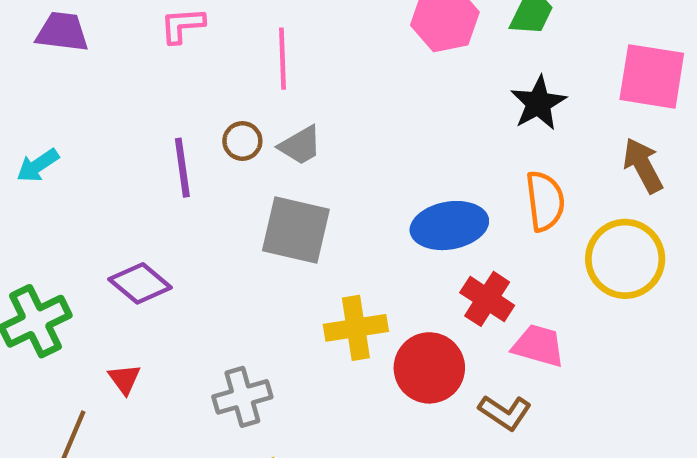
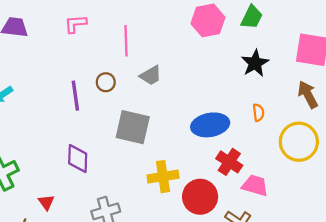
gray trapezoid: (300, 145) -> (151, 75), moved
orange semicircle: (545, 201) -> (258, 113), size x0.6
purple diamond: (140, 283) -> (78, 159), moved, turned 52

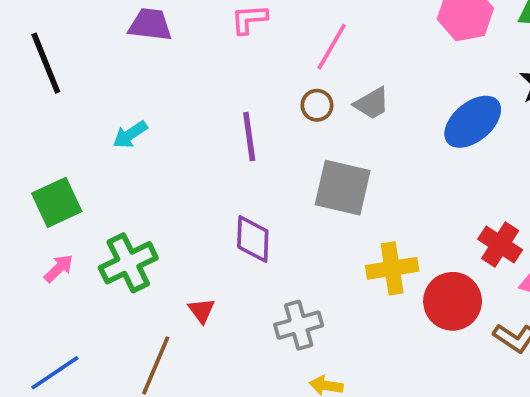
pink line: (126, 41) -> (332, 47), turned 32
brown circle: (106, 82) -> (317, 105), moved
blue ellipse: (210, 125) -> (473, 122), moved, turned -30

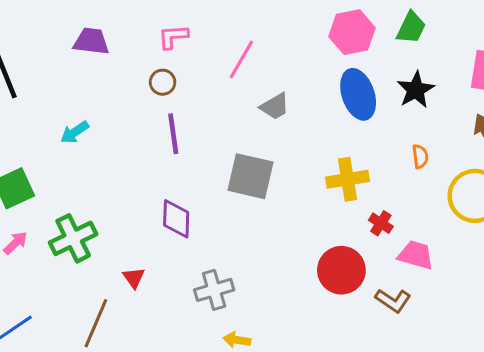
brown circle: (317, 105) -> (163, 82), moved
blue ellipse: (473, 122) -> (358, 94), moved, turned -69
red cross: (500, 245) -> (381, 223), size x0.7
yellow cross: (392, 268) -> (347, 179), moved

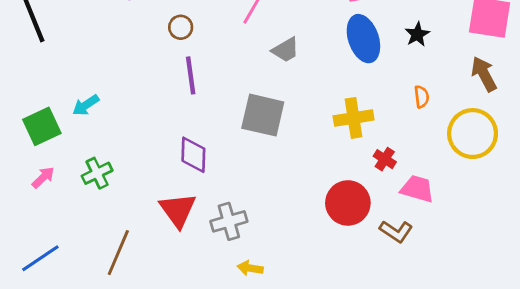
black star: (416, 90) -> (417, 34), size x0.7
cyan arrow: (75, 132) -> (86, 105), moved
green cross: (73, 238) -> (97, 173), size x0.7
red triangle: (134, 278) -> (178, 210), moved, size x1.8

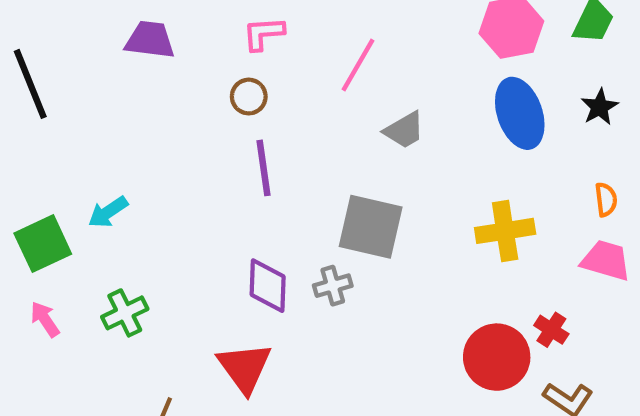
red cross: (385, 159) -> (551, 330), moved
pink arrow: (43, 177) -> (45, 319), turned -80
pink trapezoid: (417, 189) -> (606, 260), moved
gray cross: (229, 221) -> (333, 286), moved, size x0.7

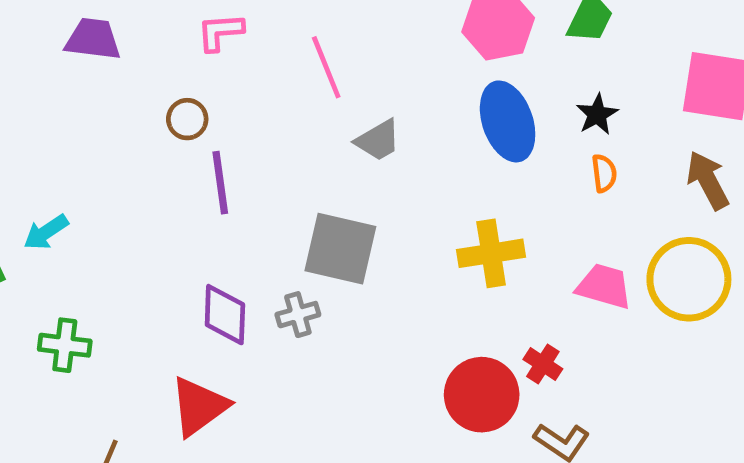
pink line: (358, 65) -> (326, 67), turned -52
brown circle: (249, 97) -> (187, 119), moved
orange semicircle: (606, 199) -> (604, 173), moved
green cross: (125, 313) -> (65, 345), turned 33
red triangle: (245, 368) -> (199, 406), turned 30

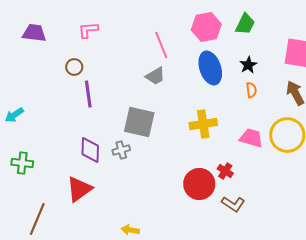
pink line: (326, 67) -> (161, 45), moved

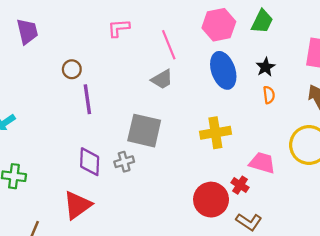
pink L-shape: (88, 30) -> (119, 28), moved
purple trapezoid: (34, 33) -> (27, 31), turned 70
pink trapezoid: (251, 138) -> (262, 163), moved

